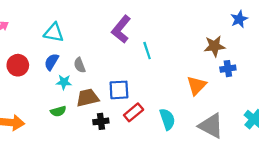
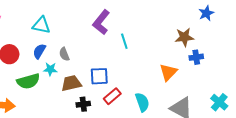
green semicircle: (58, 111) -> (28, 81), moved, size x1.6

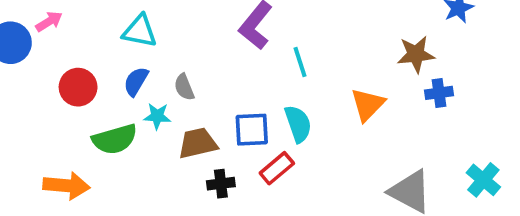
orange triangle: (168, 72) -> (368, 105), moved
cyan semicircle: (142, 102) -> (298, 124), moved

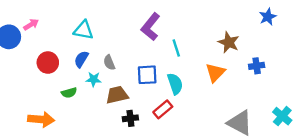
brown star: (416, 54) -> (229, 42), moved, turned 30
blue square: (252, 130) -> (147, 75), moved
green semicircle: (115, 139) -> (69, 93), size x0.6

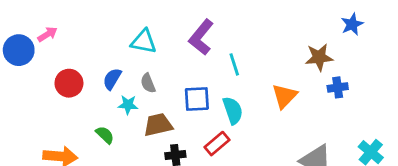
cyan triangle: (84, 30) -> (144, 41), moved
brown star: (229, 42) -> (319, 57), moved, turned -30
green semicircle: (69, 93) -> (105, 135), moved, turned -120

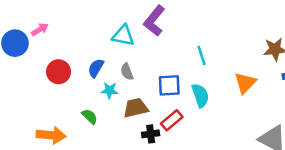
purple L-shape: (201, 37) -> (154, 21), moved
red rectangle: (217, 144) -> (172, 120), moved

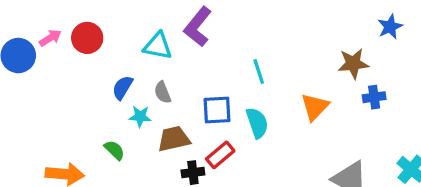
red circle: (59, 72) -> (87, 38), moved

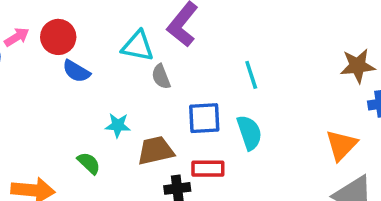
blue semicircle: (122, 88) -> (76, 71), moved, turned -90
gray semicircle: (163, 92) -> (161, 77), moved
orange triangle: (315, 107) -> (341, 145), moved
red rectangle: (220, 155) -> (208, 169), turned 40

